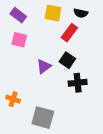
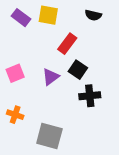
yellow square: (53, 13) -> (48, 15), moved
red rectangle: (69, 33) -> (67, 44), moved
pink square: (19, 40) -> (15, 73), moved, turned -35

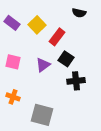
yellow square: (48, 15) -> (37, 25), moved, turned 36
purple rectangle: (21, 18) -> (12, 23), moved
pink square: (15, 73) -> (13, 62), turned 35

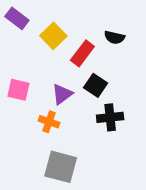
black semicircle: (79, 13) -> (114, 37), moved
purple rectangle: (12, 23) -> (17, 18), moved
orange cross: (13, 97) -> (49, 122), moved

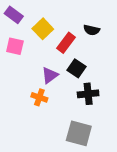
pink square: (18, 90) -> (15, 46), moved
gray square: (61, 167) -> (79, 133), moved

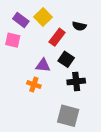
purple rectangle: (14, 15) -> (21, 20), moved
yellow square: (43, 29) -> (43, 17), moved
purple triangle: (50, 75) -> (43, 65), turned 42

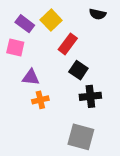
black semicircle: (79, 26) -> (98, 14), moved
purple triangle: (43, 65) -> (31, 77), moved
orange cross: (34, 85) -> (40, 100), turned -32

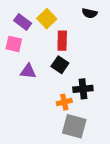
red rectangle: (68, 44) -> (62, 41), turned -36
black square: (78, 70) -> (60, 65), moved
orange cross: (40, 100) -> (64, 102), moved

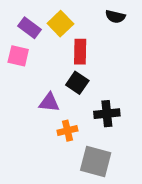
purple triangle: (28, 71) -> (49, 102), moved
orange cross: (64, 102) -> (67, 131), moved

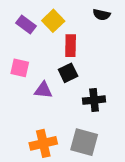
pink square: (18, 56) -> (20, 68), moved
black square: (77, 83) -> (68, 73), turned 30
orange cross: (67, 131) -> (43, 143), moved, size x1.5

